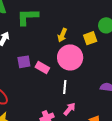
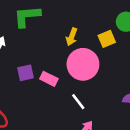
white line: (65, 87) -> (78, 102), turned -40

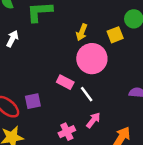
purple square: (26, 73) -> (33, 101), moved
pink rectangle: (49, 79) -> (65, 82), moved

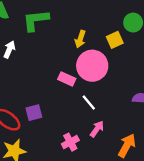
pink rectangle: (65, 82) -> (67, 79), moved

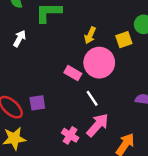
pink arrow: (97, 129) -> (98, 125), size x1.5
pink cross: (70, 142) -> (70, 135), turned -35

